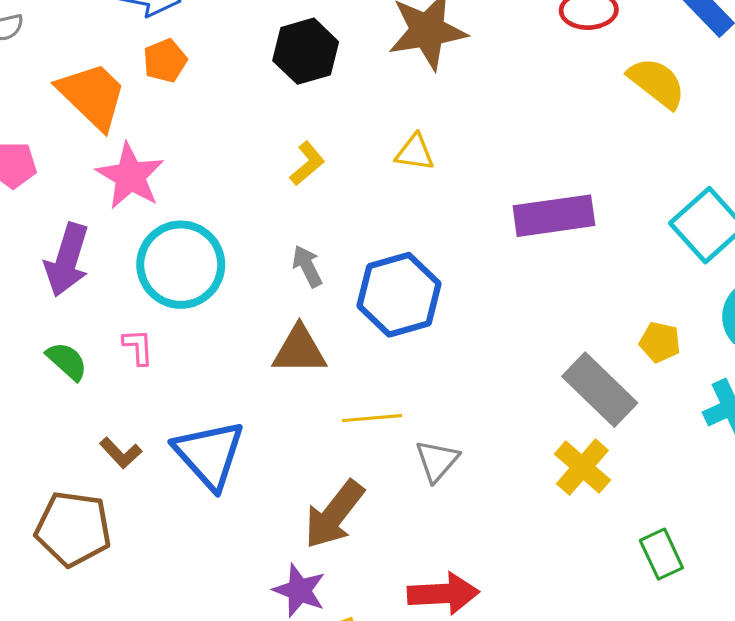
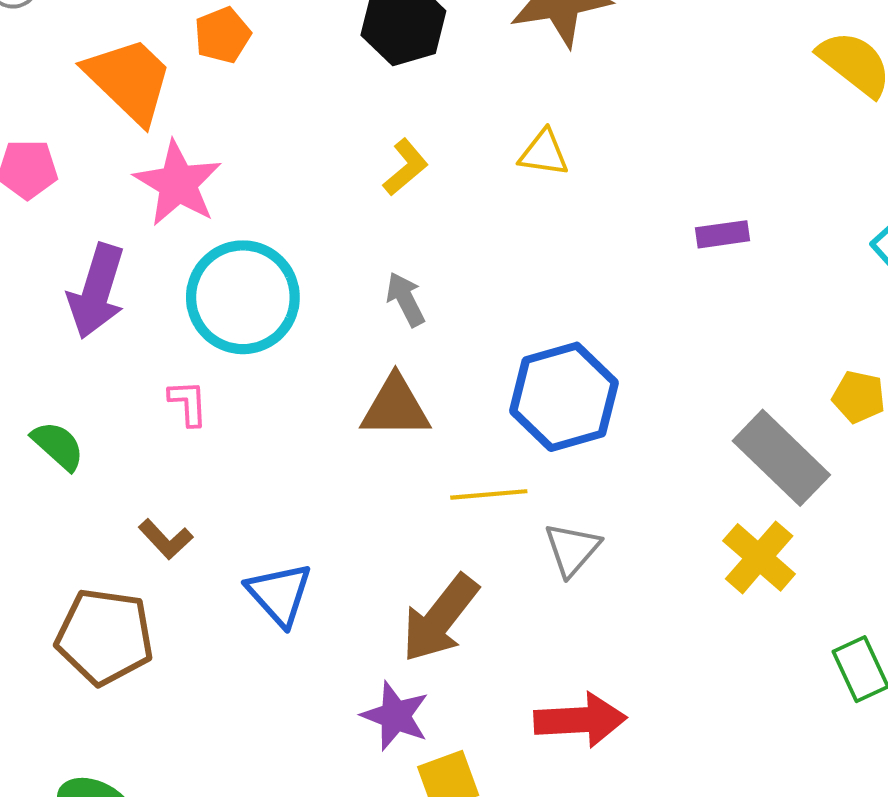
purple rectangle: (554, 216) -> (722, 234), size x0.5
blue hexagon: (399, 295) -> (564, 397), moved
green semicircle: (67, 361) -> (58, 446), moved
blue triangle: (209, 454) -> (279, 594), moved, size x0.7

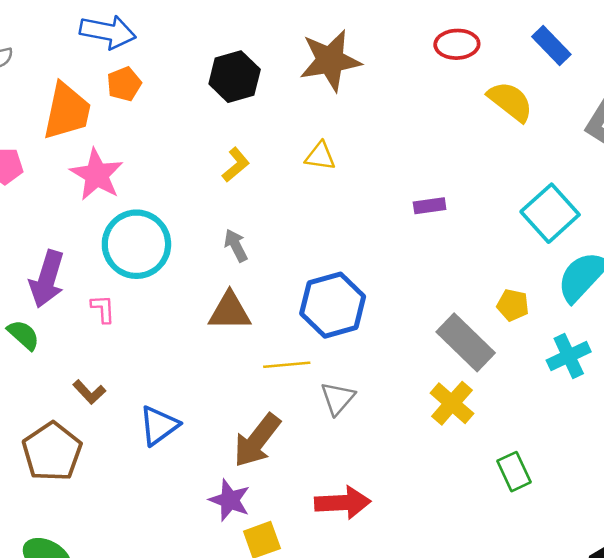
orange trapezoid: (129, 80) -> (67, 111), turned 58
purple arrow: (97, 291) -> (47, 279), moved
blue triangle: (279, 594) -> (159, 426), turned 36
brown pentagon: (105, 637) -> (52, 452), turned 30

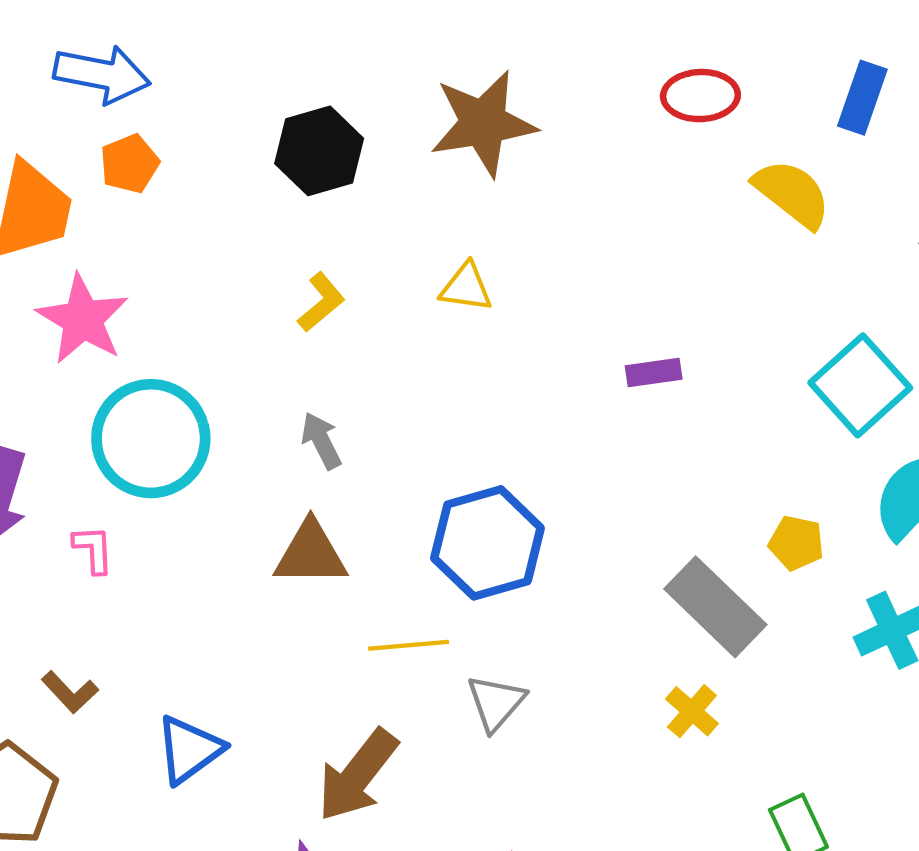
blue rectangle: (551, 45) -> (862, 98), turned 63
yellow cross: (452, 403) -> (692, 711), size x0.7

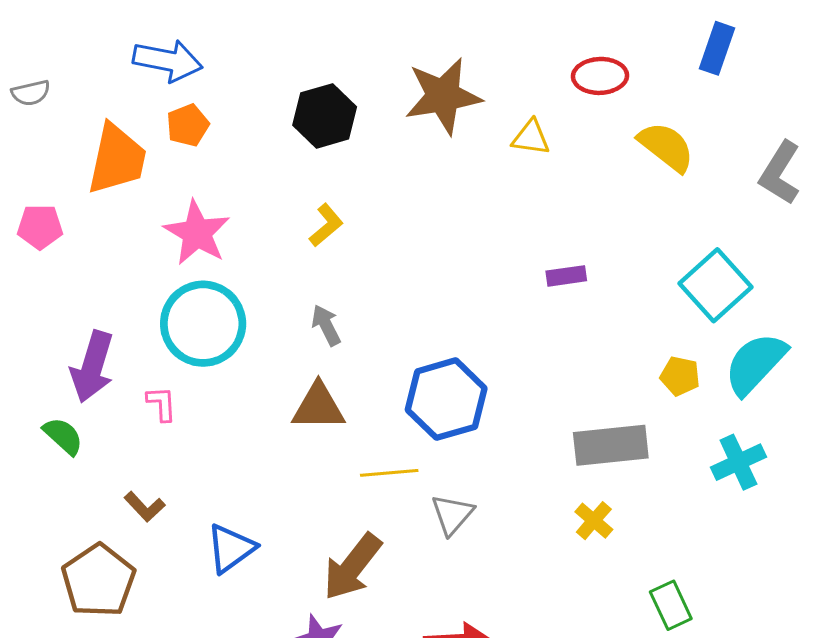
blue rectangle: (862, 98) -> (717, 48), moved
yellow triangle: (466, 287) -> (531, 138), moved
pink star: (83, 319) -> (197, 233), moved
yellow pentagon: (796, 543) -> (680, 376), moved
gray rectangle: (715, 607) -> (611, 445), turned -50

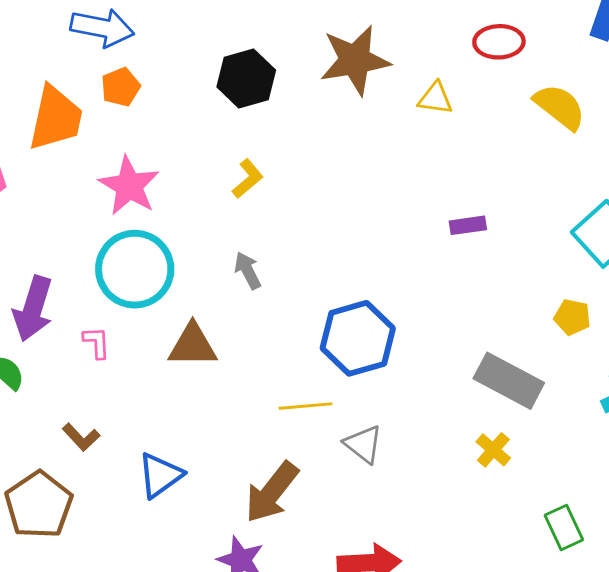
brown triangle: (318, 407) -> (193, 345), moved
gray rectangle: (611, 445) -> (509, 381), turned 34
gray triangle: (452, 514) -> (363, 444), turned -33

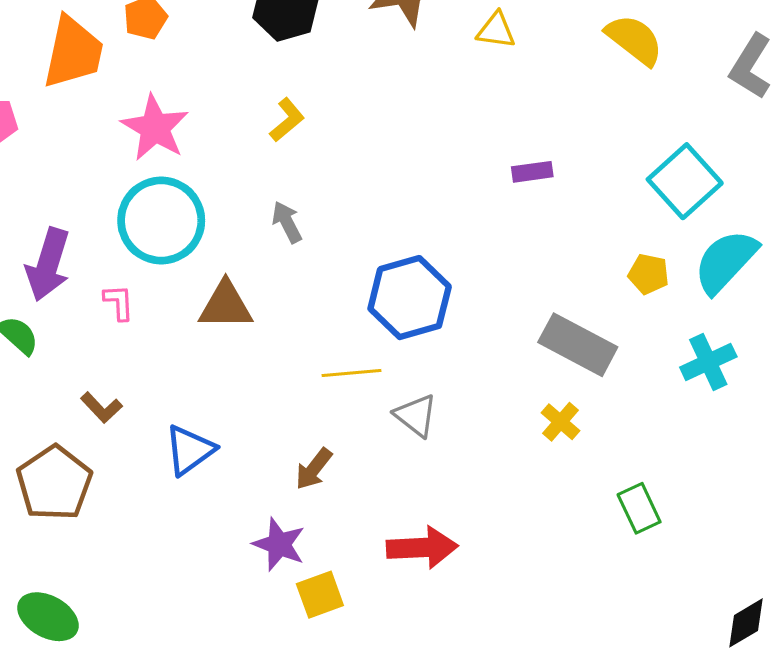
brown arrow: (272, 492) -> (314, 469), size x0.6

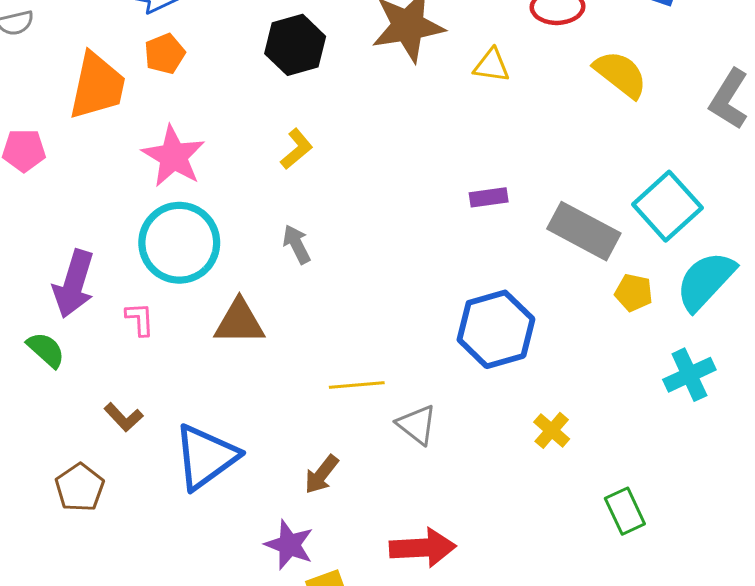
purple rectangle: (532, 172) -> (489, 197), moved
blue hexagon: (410, 298) -> (496, 329), moved
gray rectangle: (578, 345) -> (584, 231), moved
blue triangle: (189, 450) -> (206, 457), size x1.4
brown pentagon: (54, 483) -> (80, 488), size x0.7

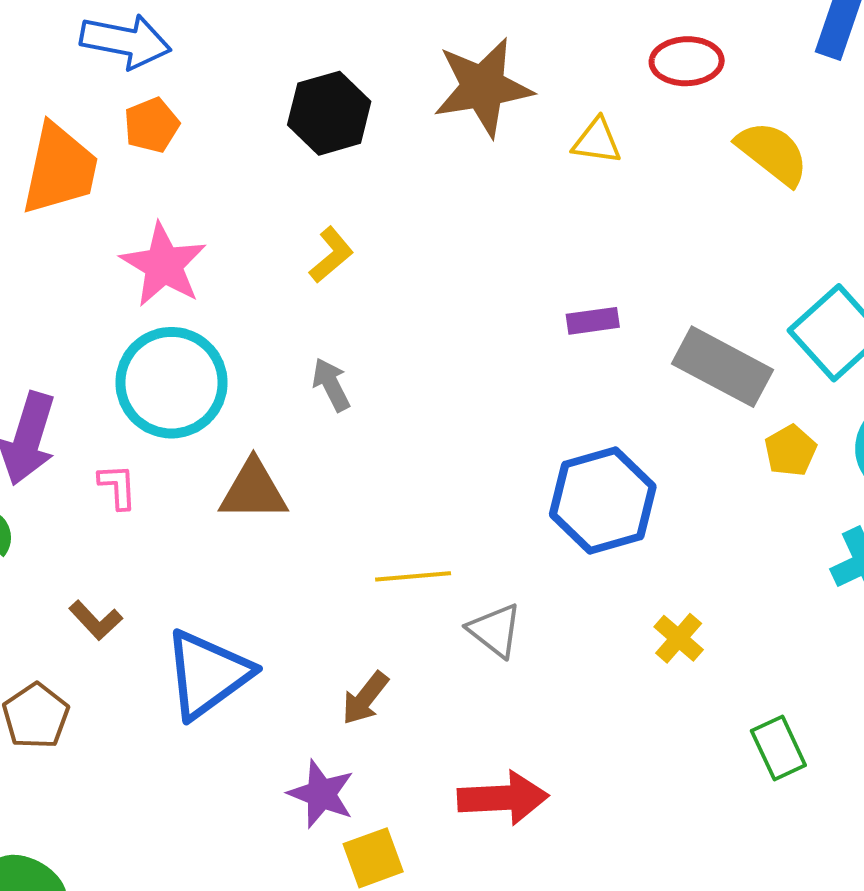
yellow pentagon: (634, 293) -> (790, 451), turned 30

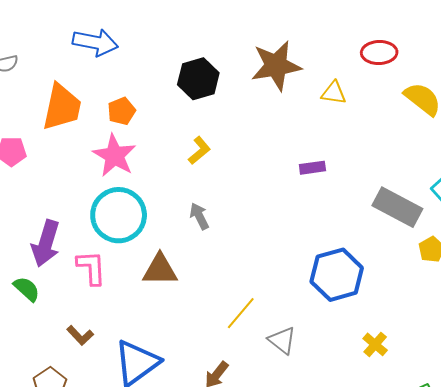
orange pentagon: (152, 125) -> (122, 111), moved
purple rectangle: (593, 321) -> (312, 168), moved
pink L-shape: (118, 486) -> (91, 268), size x1.5
yellow line: (413, 576) -> (241, 313), turned -45

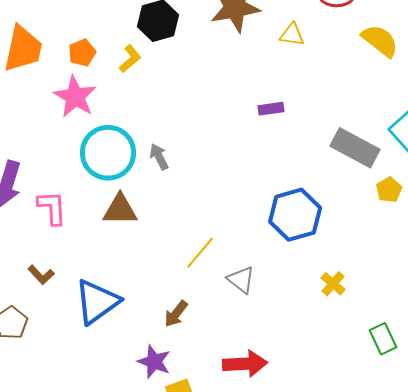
yellow L-shape: (199, 151) -> (130, 59), moved
cyan circle: (119, 215) -> (108, 153), moved

